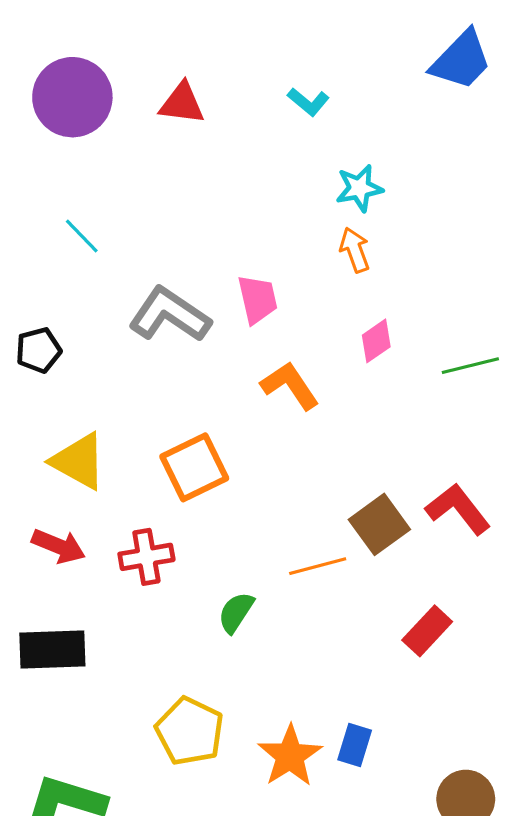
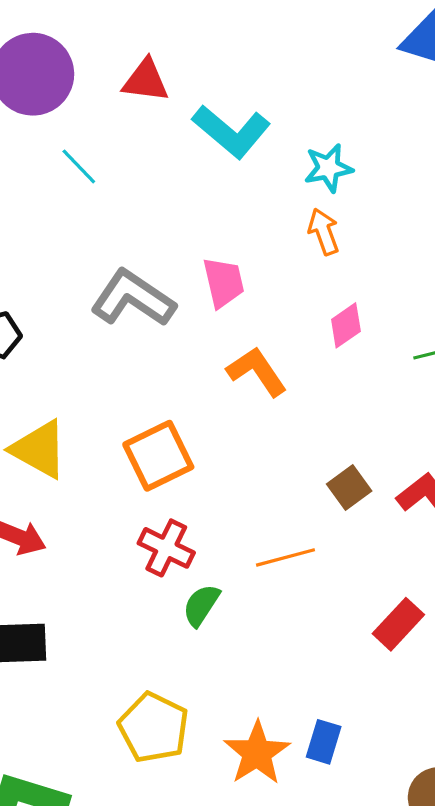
cyan L-shape: (308, 102) -> (231, 131), moved, size x1.8
cyan line: (82, 236) -> (79, 166), moved
brown square: (379, 524) -> (349, 488), moved, size x0.7
red cross: (146, 557) -> (166, 548), moved, turned 36

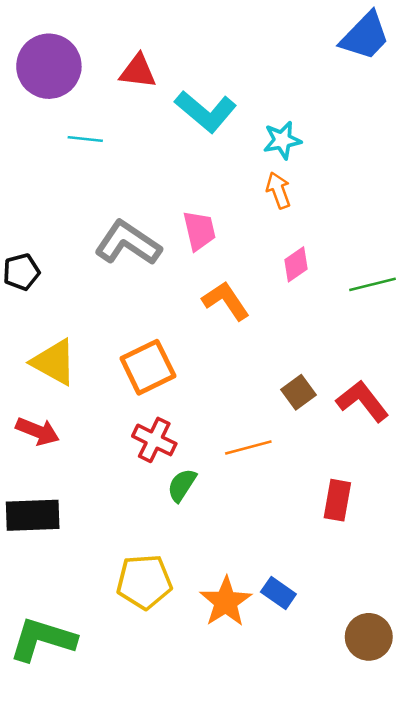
cyan line: (79, 166) -> (85, 139), turned -40
red rectangle: (398, 624) -> (337, 500), turned -33
yellow pentagon: (154, 728) -> (144, 582), turned -30
blue rectangle: (324, 742) -> (278, 593), turned -72

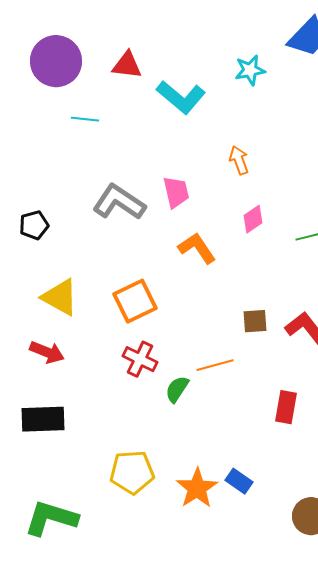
cyan star: (282, 140) -> (250, 70), moved
brown square: (298, 392) -> (255, 321), turned 32
green semicircle: (182, 485) -> (177, 389), moved

